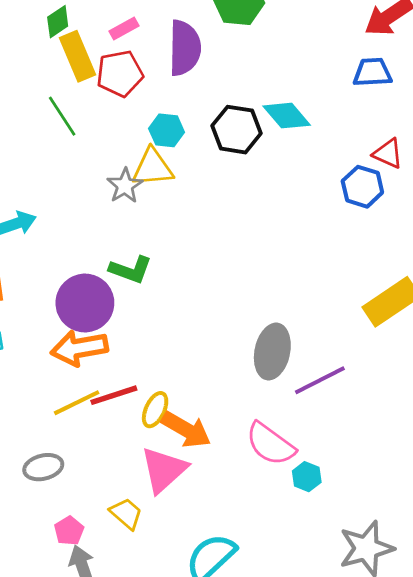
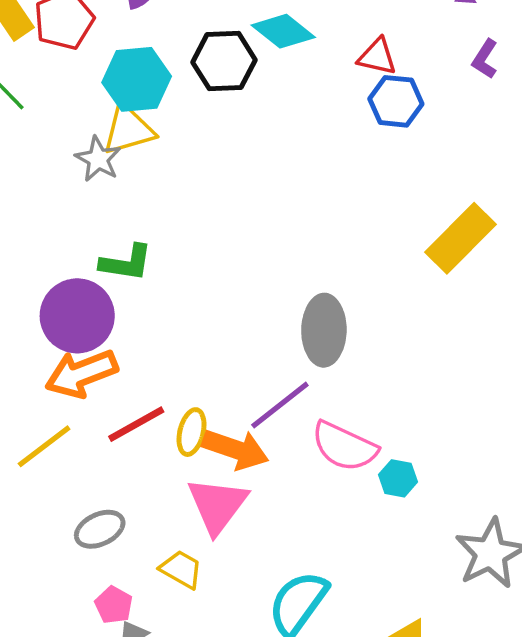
cyan hexagon: (167, 130) -> (137, 79), size x1.5
red triangle: (388, 154) -> (377, 57), moved
purple line: (320, 380) -> (280, 405), moved
yellow line: (77, 403) -> (44, 446), moved
gray ellipse: (43, 467) -> (100, 529), moved

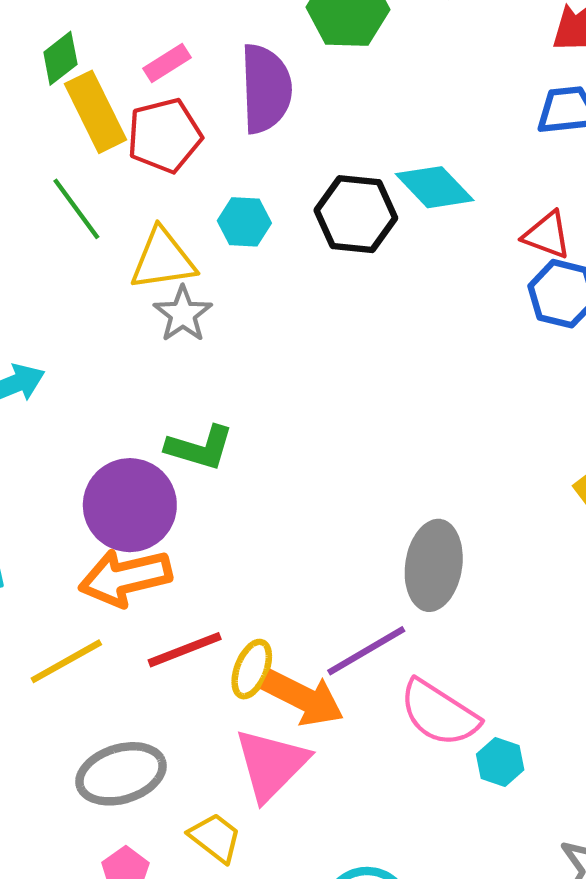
cyan hexagon: (137, 79) -> (244, 222), size x0.6
yellow triangle: (128, 130) -> (163, 259), moved
gray ellipse: (100, 529) -> (121, 774), size x1.4

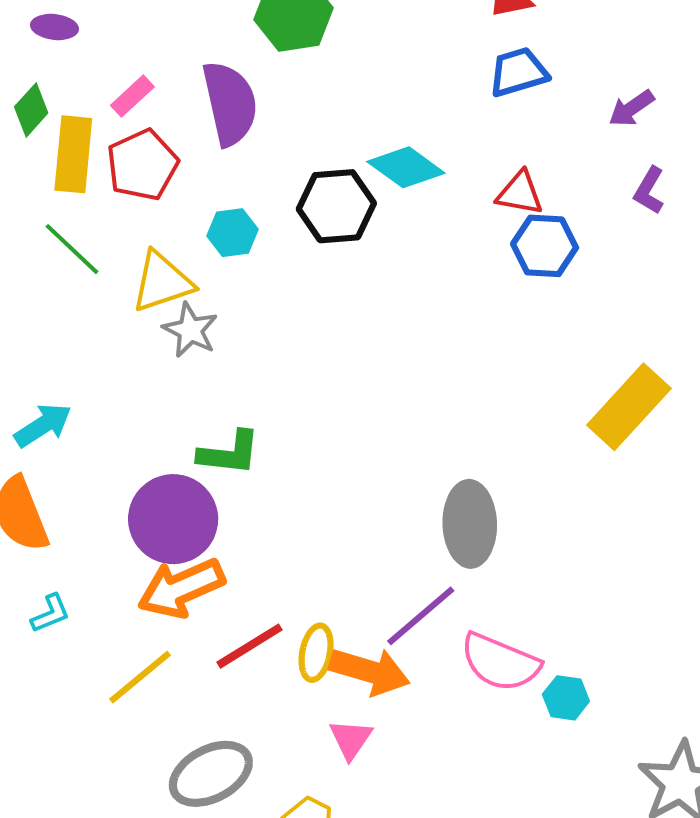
yellow rectangle: (95, 112) -> (73, 154), turned 42
pink triangle: (271, 764) -> (351, 739), size x0.6

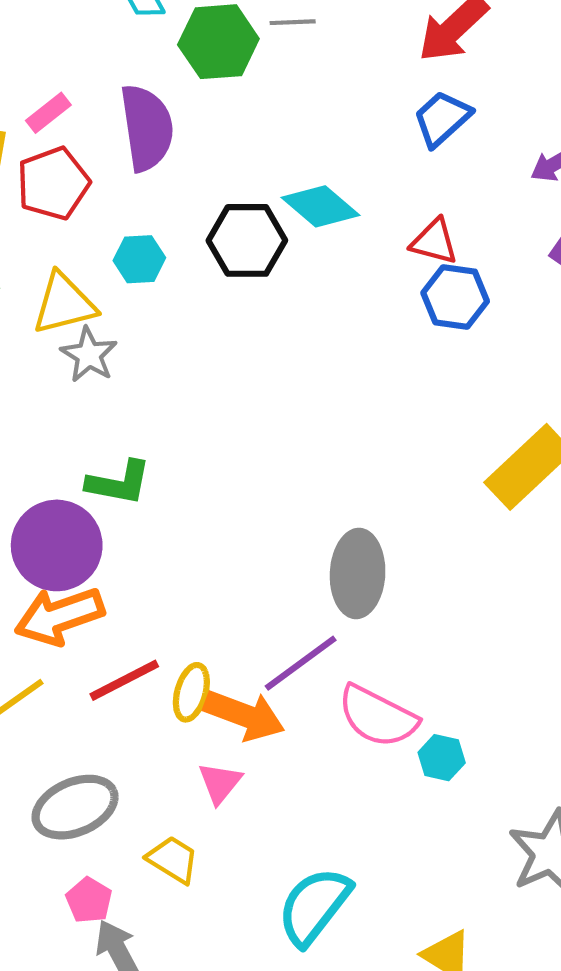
blue trapezoid: (518, 72) -> (442, 118), turned -30

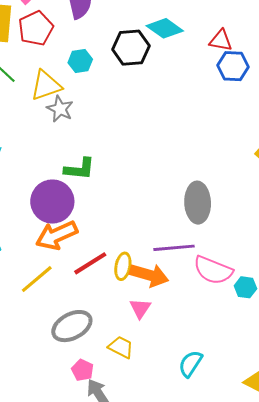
purple line: (301, 663) -> (174, 248), turned 36
cyan semicircle: (314, 906) -> (190, 364), size x0.7

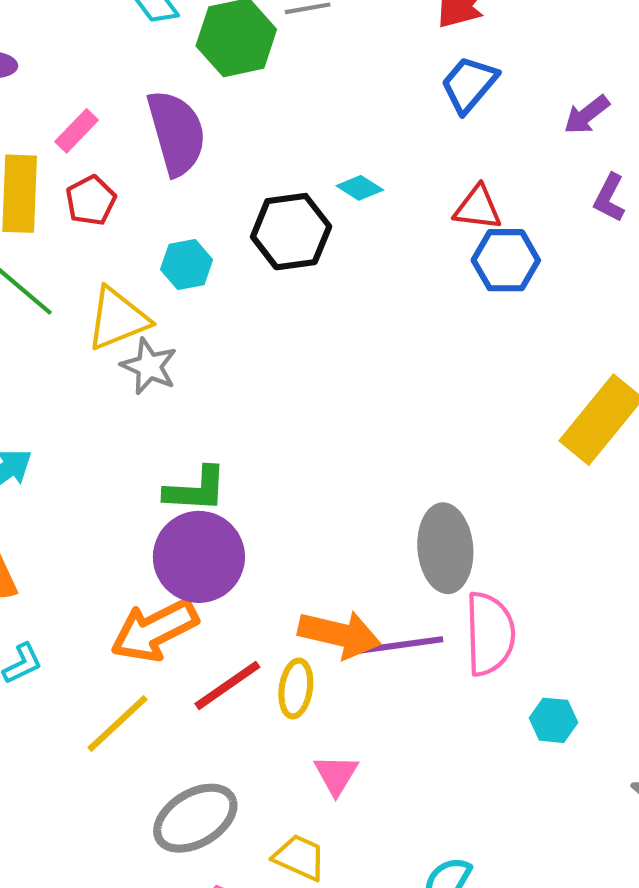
red pentagon: (36, 28) -> (91, 200), size x0.7
cyan diamond: (165, 28) -> (360, 188), size x0.6
purple circle: (52, 202) -> (199, 557), moved
pink semicircle: (213, 270) -> (490, 634), moved, turned -111
orange arrow: (149, 275) -> (339, 634), moved

